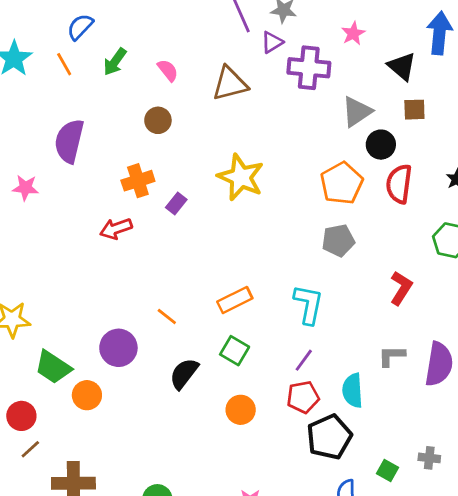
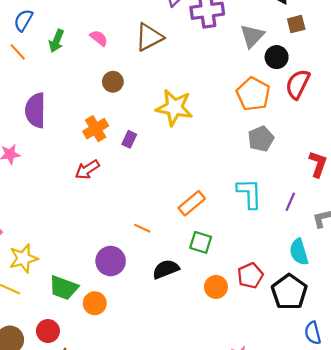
brown circle: (158, 120) -> (113, 82), moved
red semicircle: (399, 184) -> (298, 84), turned 32
purple line: (304, 360) -> (290, 202), moved
black semicircle: (184, 374) -> (166, 269), turned 44
red pentagon: (303, 397) -> (250, 276), moved

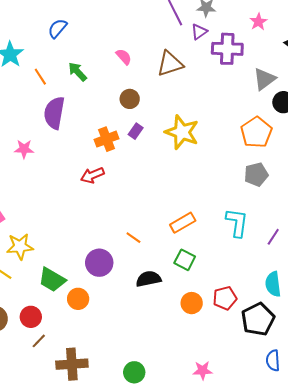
green arrow: (56, 41) -> (77, 72), moved, turned 105
orange line: (18, 52) -> (40, 77), moved
purple rectangle: (129, 139) -> (136, 131), moved

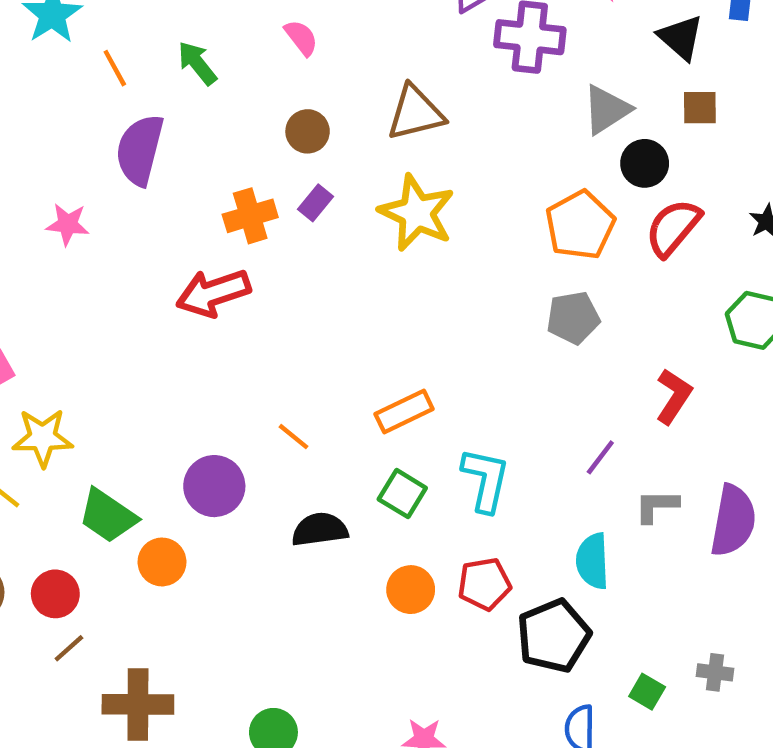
brown triangle: (170, 64) -> (415, 113), moved
red arrow: (92, 175) -> (213, 293), size x1.4
cyan L-shape: (237, 223) -> (485, 480), moved

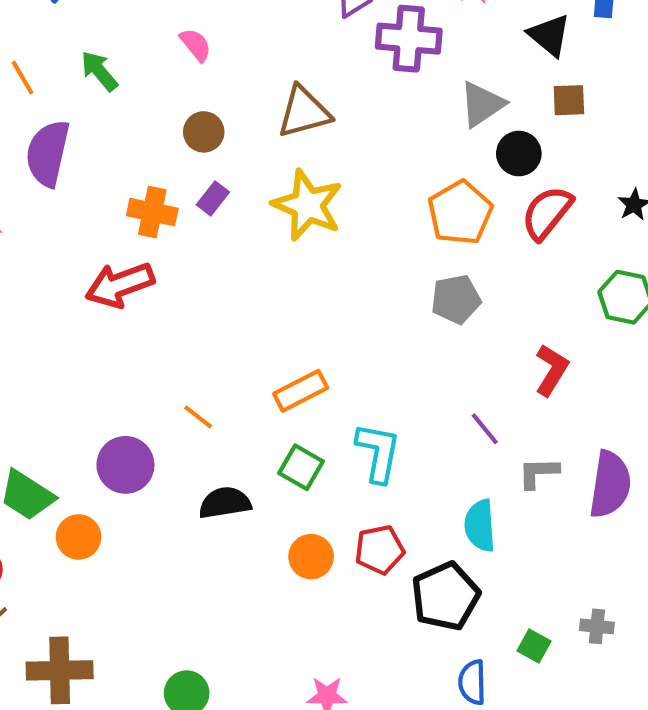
orange cross: (250, 216) -> (152, 212), turned 30
purple line: (600, 457) -> (485, 429), turned -75

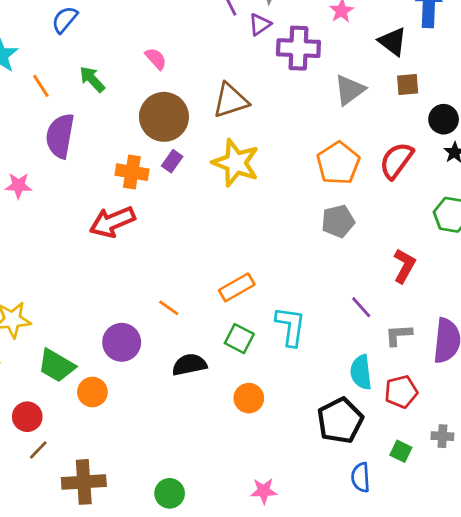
brown circle: (204, 132) -> (164, 117), size x1.8
black circle: (519, 154) -> (444, 119), moved
red pentagon: (380, 550) -> (401, 392), moved

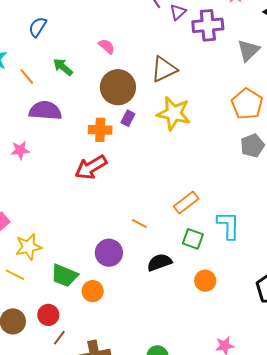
purple semicircle: (60, 136) -> (45, 111), turned 92

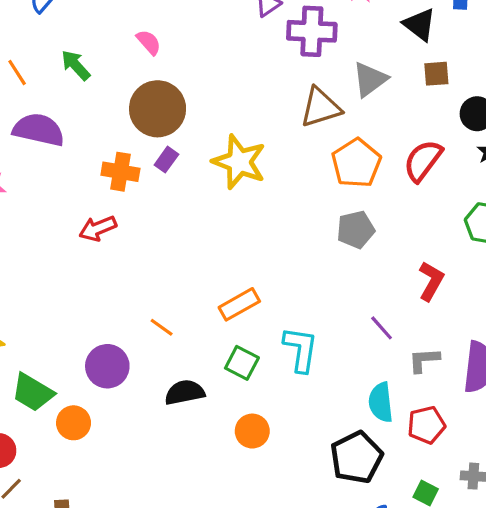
brown triangle: (164, 69) -> (321, 107), moved
red arrow: (91, 167) -> (98, 228), size x0.7

